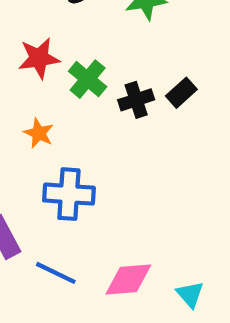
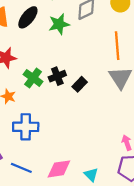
green cross: (88, 79) -> (33, 78), moved
black rectangle: (181, 93) -> (80, 84), moved

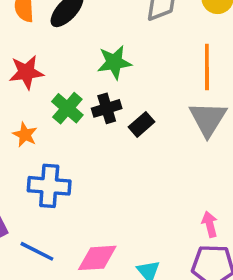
green star: (59, 24) -> (114, 62), moved

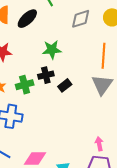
green cross: (67, 108) -> (25, 85), moved, turned 30

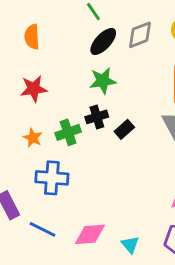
black ellipse: (27, 19) -> (103, 41), moved

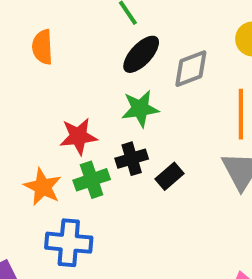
gray diamond: (140, 35) -> (191, 69), moved
red star: (34, 89) -> (78, 136), moved
orange star: (33, 138) -> (43, 187), size x1.4

